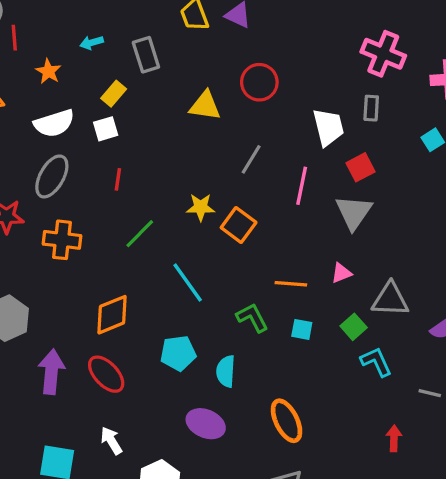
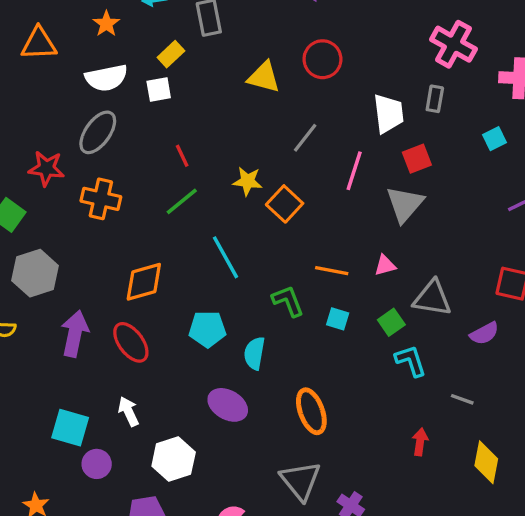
red line: (118, 179) -> (182, 156), moved, turned -40

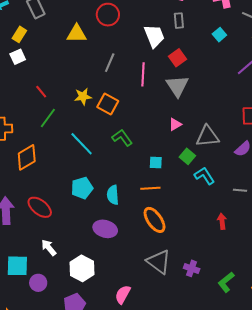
orange line: (332, 271) -> (150, 188), moved
orange diamond: (144, 282) -> (27, 157), moved
green L-shape: (288, 301) -> (122, 138), moved

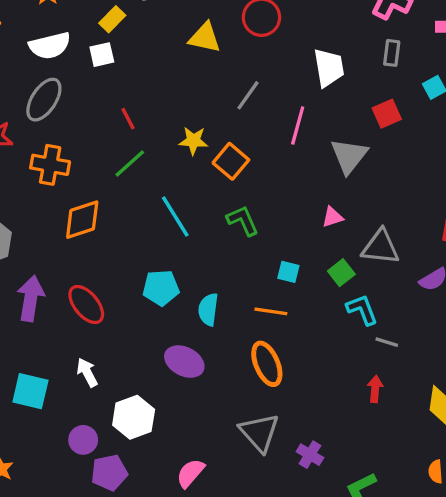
gray rectangle: (179, 21) -> (392, 53), moved
red square: (178, 58) -> (387, 114), moved
gray line: (240, 190) -> (387, 342), moved
purple circle: (38, 283) -> (83, 440), moved

